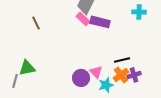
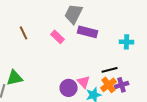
cyan cross: (139, 12) -> (127, 42), moved
pink rectangle: (83, 19) -> (58, 37), moved

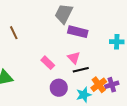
pink rectangle: (58, 37) -> (48, 63), moved
black line: (110, 70) -> (81, 70), moved
pink triangle: (84, 82) -> (74, 58), moved

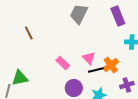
purple rectangle: (78, 32) -> (118, 16), moved, turned 54
orange cross: (99, 85) -> (111, 65), moved

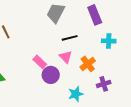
black line: (96, 70) -> (70, 38), moved
purple circle: (74, 88) -> (51, 75), moved

